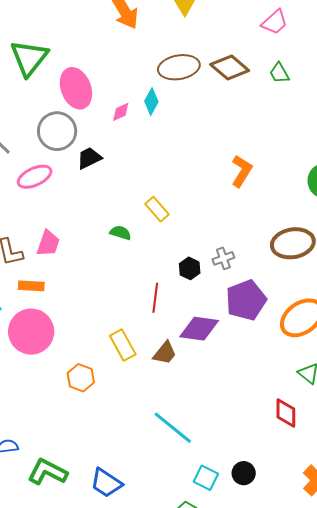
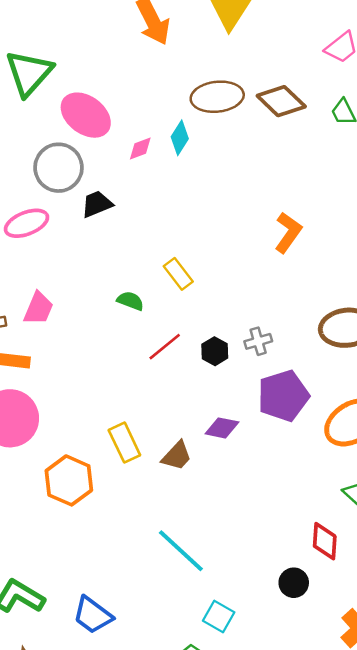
pink ellipse: (76, 88) -> (86, 115), turned -36
red line: (155, 298) -> (165, 347), moved, turned 40
purple diamond: (199, 329) -> (222, 428), size x0.7
orange hexagon: (81, 378) -> (69, 480), size x1.4
black circle: (244, 473) -> (294, 583), moved

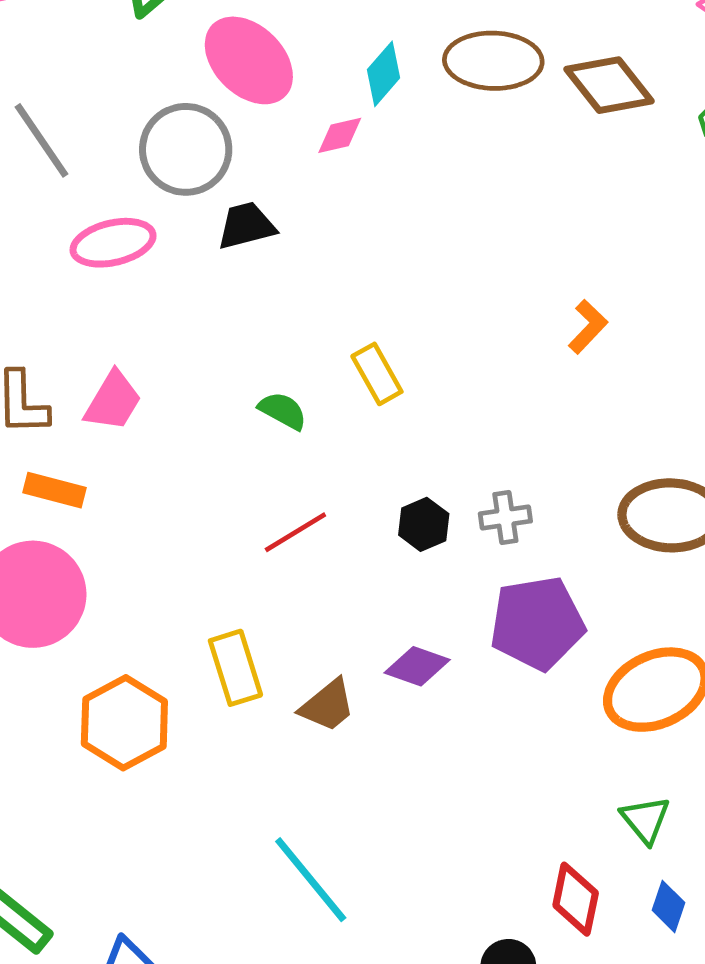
cyan diamond: (180, 138) -> (383, 74), moved
orange L-shape: (288, 233) -> (588, 327), size x0.7
red line: (165, 347) -> (295, 532), moved

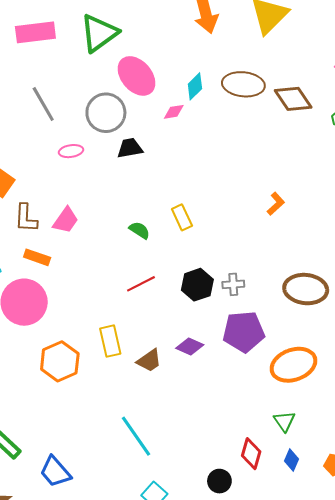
pink ellipse: (113, 243) -> (71, 151), size x0.7
black hexagon: (424, 524) -> (197, 285), size x1.4

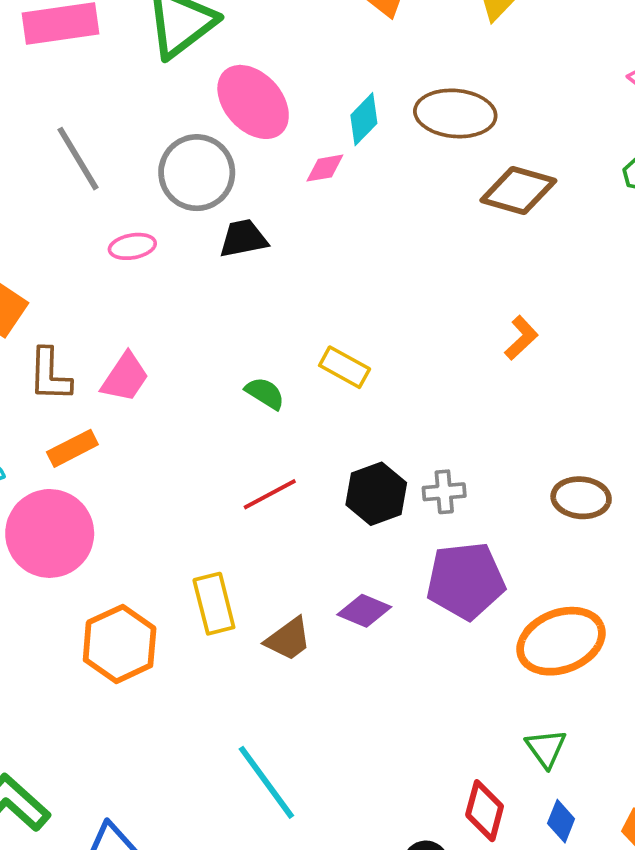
brown diamond: (293, 99) -> (518, 190), moved, turned -39
yellow rectangle: (182, 217) -> (345, 367), turned -35
orange rectangle: (37, 257) -> (72, 448), turned -45
brown ellipse: (306, 289) -> (581, 498), size x0.7

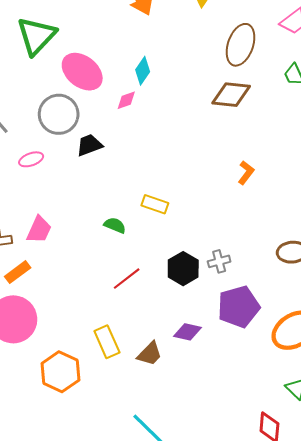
brown ellipse: (455, 113) -> (241, 45), moved, turned -66

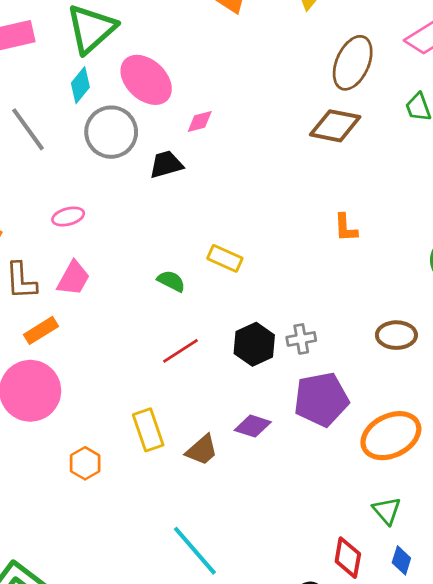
cyan diamond: (143, 71) -> (80, 85), moved
black trapezoid: (89, 145) -> (166, 164), moved
pink ellipse: (31, 159) -> (68, 217), moved
orange L-shape: (246, 173) -> (346, 228), turned 135
orange hexagon: (60, 372) -> (85, 463), size x0.6

